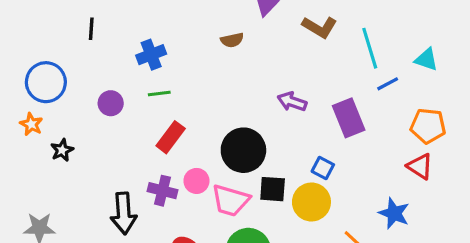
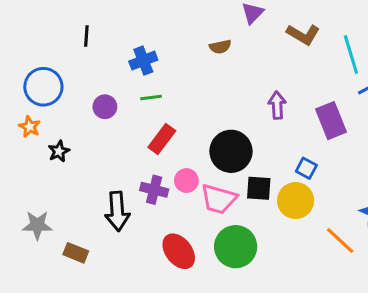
purple arrow: (292, 102) -> (277, 105), turned 68

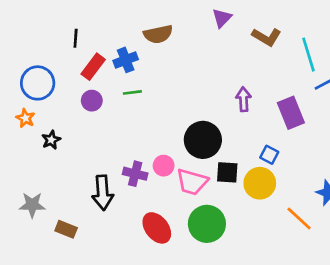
brown semicircle: (220, 47) -> (158, 34), moved, size x1.5
red rectangle: (162, 139) -> (93, 67), moved

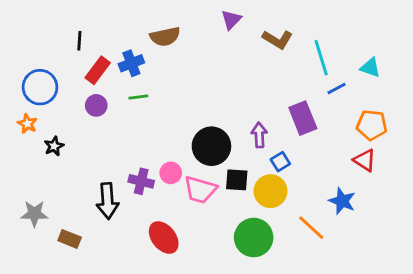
purple arrow: (243, 99) -> (259, 135), moved
blue square: (269, 155) -> (280, 162), turned 30
green circle: (207, 224) -> (254, 238), moved

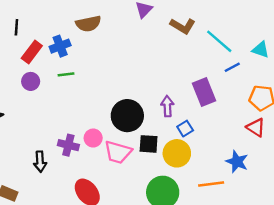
cyan line: (321, 58) -> (219, 41), turned -32
black arrow: (107, 201) -> (40, 162), size x0.7
orange line: (311, 228) -> (211, 184), turned -50

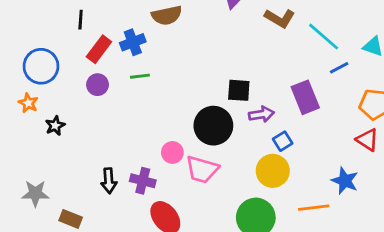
purple arrow: (167, 106) -> (261, 114), turned 84
black square: (149, 144) -> (239, 90), moved
purple cross: (68, 145) -> (143, 181), moved

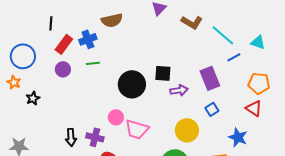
black circle: (213, 126) -> (132, 84), moved
blue square: (283, 141) -> (212, 109), moved

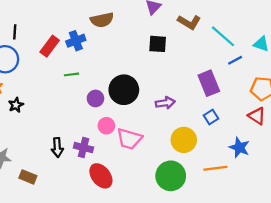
black line: (51, 23) -> (15, 32), moved
green line: (93, 63) -> (71, 74), moved
purple circle: (63, 69) -> (95, 98), moved
black square: (163, 73) -> (158, 44), moved
purple arrow: (179, 90) -> (165, 103), moved

